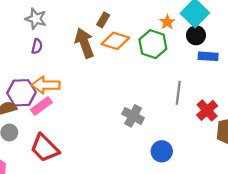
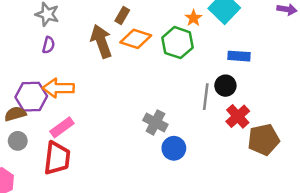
black circle: (196, 35) -> (225, 86), moved
pink rectangle: (41, 106) -> (62, 127), moved
red trapezoid: (45, 148) -> (57, 158), turned -128
blue circle: (162, 151) -> (174, 148), moved

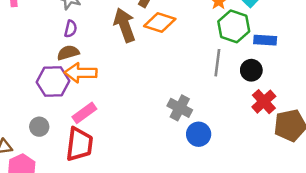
green hexagon: (178, 43) -> (234, 26), moved
gray line: (206, 97) -> (217, 63), moved
brown semicircle: (15, 114) -> (68, 53), moved

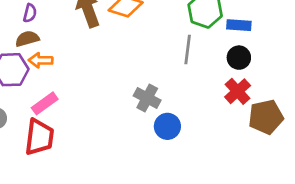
black circle: (251, 70) -> (239, 58), moved
orange arrow: (81, 73) -> (41, 60), size x0.7

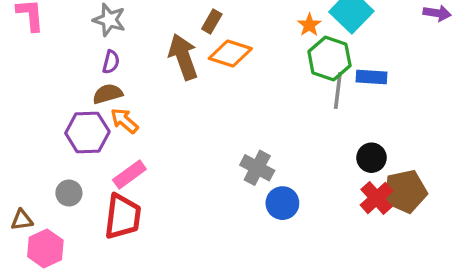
gray line: (188, 49) -> (338, 90), moved
black circle: (239, 58) -> (372, 158), moved
orange arrow: (41, 60) -> (124, 121), turned 40
red cross: (238, 91) -> (377, 198), moved

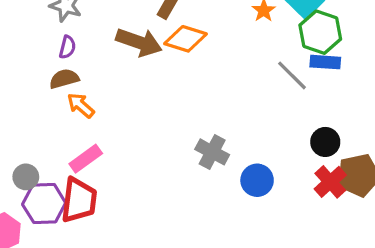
brown arrow: (183, 57) -> (139, 42), turned 129
green hexagon: (329, 59) -> (320, 32), moved
gray line: (338, 90) -> (292, 75), turned -52
purple hexagon: (87, 132) -> (44, 204), moved
blue circle: (282, 203) -> (257, 180), moved

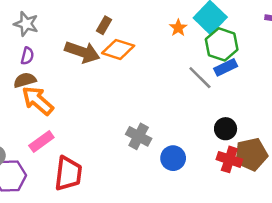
blue rectangle: (325, 62) -> (226, 67), turned -30
orange arrow: (81, 105) -> (38, 101), size x1.5
red cross: (330, 182) -> (229, 159), turned -30
red trapezoid: (79, 200) -> (68, 173), moved

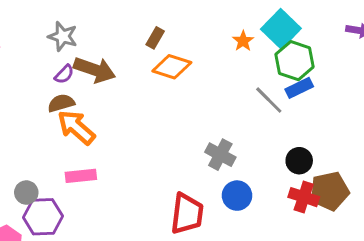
brown arrow: (82, 52) -> (95, 70), moved
purple semicircle: (27, 56) -> (64, 74), turned 30
gray cross: (139, 136) -> (220, 155), moved
pink rectangle: (41, 142) -> (81, 176), turned 30
red trapezoid: (68, 173) -> (187, 214), moved

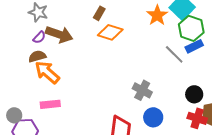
orange star: (243, 41) -> (157, 15), size x1.5

